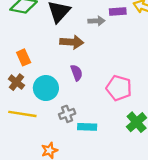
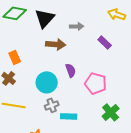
purple rectangle: (118, 11) -> (105, 42), moved, turned 48
purple semicircle: (77, 73) -> (71, 70), moved
cyan circle: (46, 88) -> (47, 82), moved

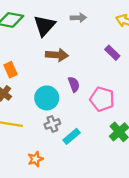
gray arrow: (77, 26) -> (78, 18), moved
cyan rectangle: (69, 116) -> (72, 136), turned -42

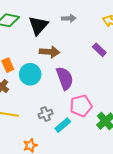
purple semicircle: (74, 84) -> (65, 78), size x1.6
cyan circle: (47, 98) -> (30, 74), moved
pink pentagon: (102, 99) -> (81, 106), moved, turned -30

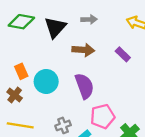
brown arrow: (49, 52) -> (83, 50), moved

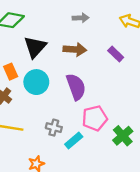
black triangle: (55, 27) -> (35, 47), moved
gray cross: (63, 125) -> (54, 128), turned 35

